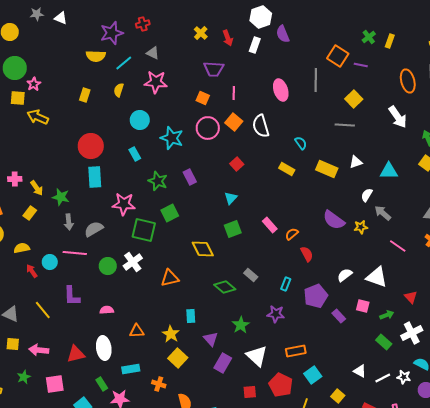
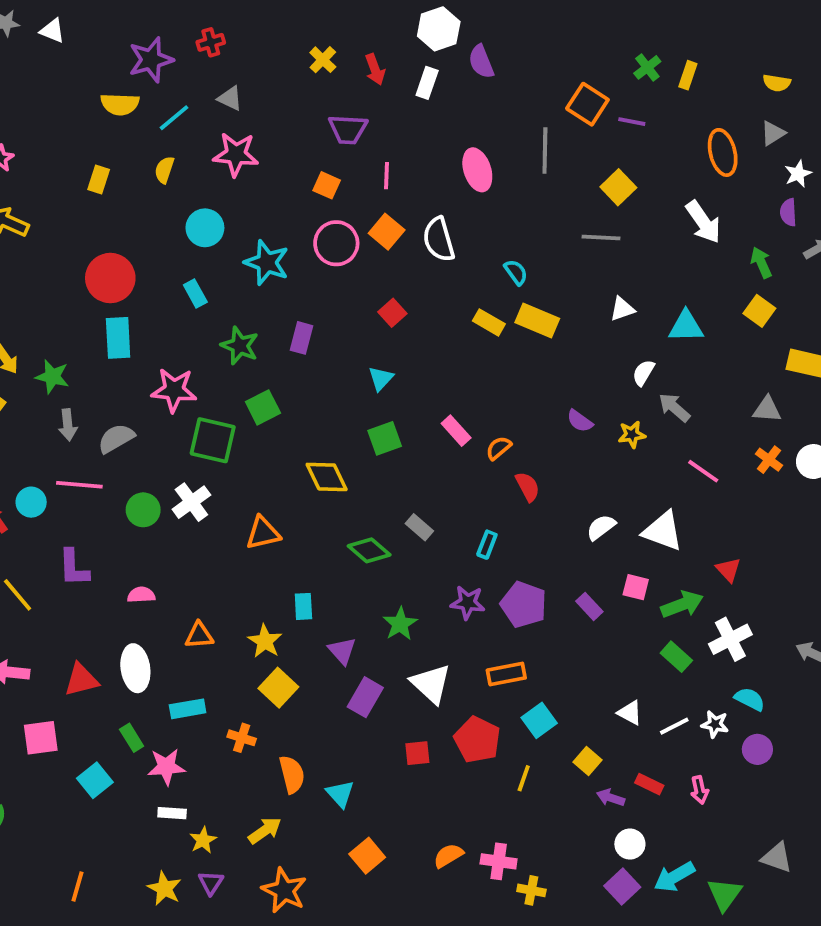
yellow rectangle: (327, 169) -> (537, 321), moved
purple rectangle: (190, 177) -> (302, 338), turned 42
purple semicircle: (334, 220) -> (580, 421), size x0.6
purple pentagon: (316, 296) -> (524, 604), moved, turned -30
green arrow: (387, 315) -> (682, 604), size x1.5

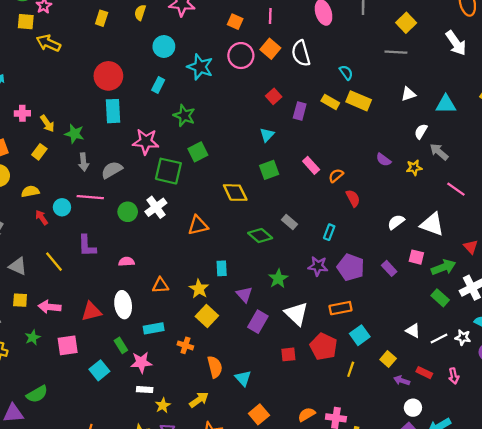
cyan rectangle: (195, 293) -> (158, 85), turned 56
purple rectangle: (302, 338) -> (300, 111), moved

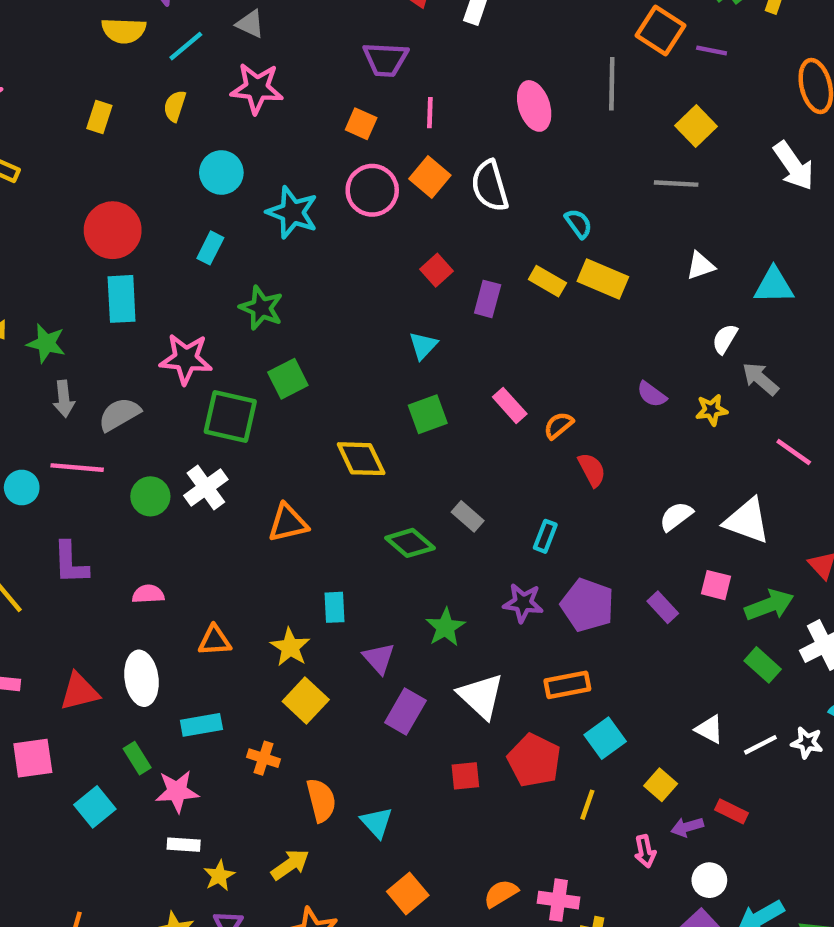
pink arrow: (454, 376) -> (645, 851), moved
purple arrow: (402, 380) -> (687, 827), turned -35

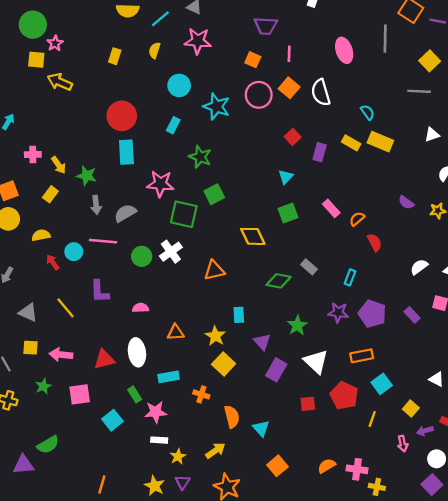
green diamond: (410, 543) -> (279, 281), turned -30

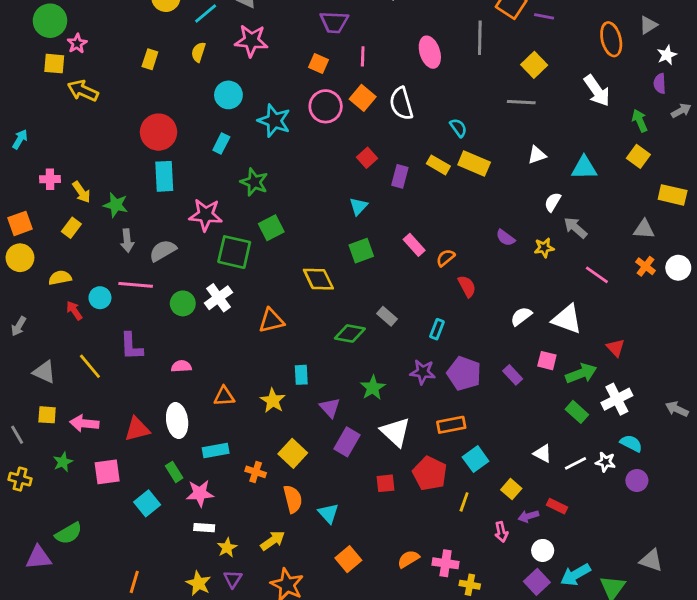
yellow square: (224, 364) -> (293, 453), moved

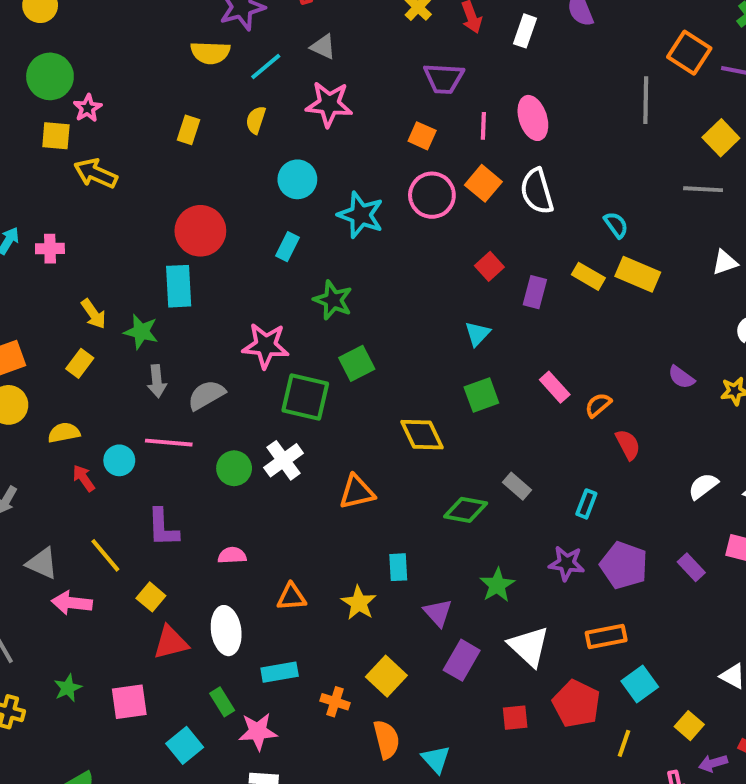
pink ellipse: (430, 52) -> (533, 118), moved
cyan rectangle: (164, 176) -> (179, 286), moved
pink cross: (50, 179) -> (50, 249), moved
yellow square: (47, 415) -> (151, 597), moved, turned 36
pink arrow: (84, 423) -> (72, 603), moved

